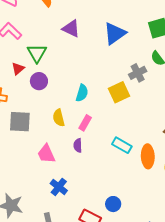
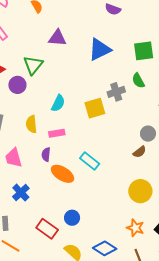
purple triangle: (71, 29) -> (57, 38), turned -30
green triangle: (37, 53) -> (33, 65), moved
pink rectangle: (85, 123) -> (57, 133), turned 42
orange ellipse: (148, 156) -> (63, 174), moved, turned -65

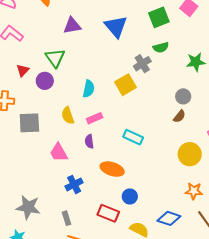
blue triangle: (100, 49) -> (116, 26), turned -30
green semicircle: (138, 81) -> (161, 47), turned -63
orange ellipse: (63, 174) -> (112, 169), moved
blue cross: (21, 193) -> (74, 184), turned 30

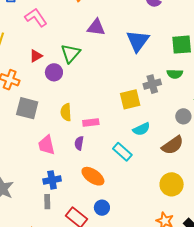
cyan semicircle: (89, 89) -> (141, 129), moved, turned 36
gray circle: (183, 96) -> (183, 116), moved
brown semicircle: (179, 116) -> (173, 145), size x1.6
gray rectangle: (66, 218) -> (47, 202), moved

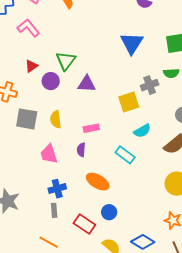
purple triangle: (96, 27) -> (87, 84), moved
yellow semicircle: (66, 112) -> (56, 119), moved

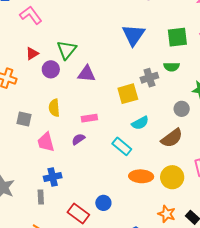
gray square: (27, 119) -> (24, 119), moved, size x0.7
purple semicircle: (81, 150) -> (78, 139), turned 48
orange ellipse: (98, 182) -> (141, 176), moved, turned -30
gray rectangle: (54, 210) -> (41, 197), moved

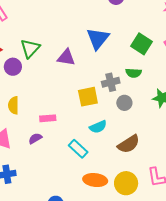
green square: (177, 37) -> (141, 44), turned 35
purple triangle: (87, 74) -> (66, 57), moved
gray circle: (182, 109) -> (124, 103), moved

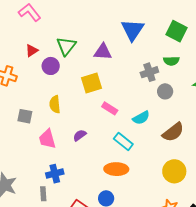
yellow square: (88, 97) -> (92, 83), moved
pink rectangle: (48, 118) -> (110, 108), moved, turned 42
orange ellipse: (95, 180) -> (116, 169), moved

